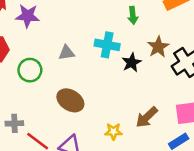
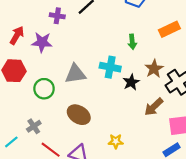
gray triangle: (66, 53) -> (75, 74), size x1.5
brown arrow: (147, 117) -> (154, 107), moved
gray cross: (14, 123) -> (34, 126), moved, turned -32

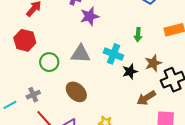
purple star: (42, 42) -> (90, 16), moved, turned -30

